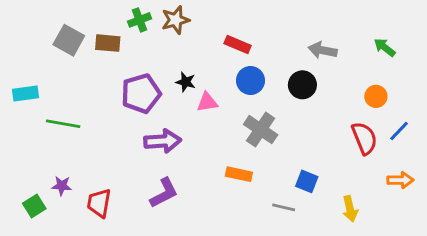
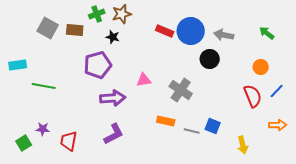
blue circle: (250, 81) -> (191, 31), moved, size x1.4
black star: (186, 82) -> (113, 37), moved
pink triangle: (207, 102) -> (144, 80), moved
gray line: (284, 207) -> (192, 131), moved

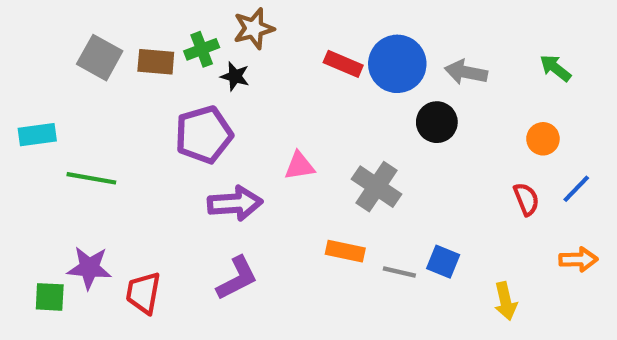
green cross: (97, 14) -> (202, 49), moved
red semicircle: (253, 96) -> (526, 199), size x0.7
purple star: (43, 129) -> (89, 268), size x1.5
green square: (24, 143) -> (50, 297), turned 35

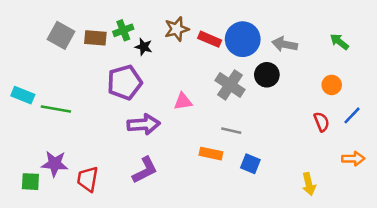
brown star: (254, 28) -> (177, 29), moved
cyan rectangle: (37, 135) -> (23, 95), moved, turned 30
gray cross: (376, 187) -> (230, 85), moved
blue square: (443, 262) -> (250, 164), moved
gray line: (399, 272) -> (231, 131), moved

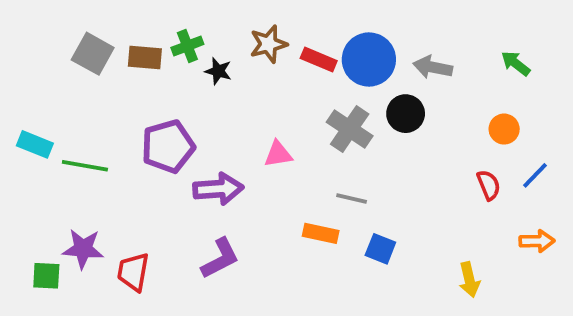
purple pentagon: (125, 82) -> (168, 146), moved

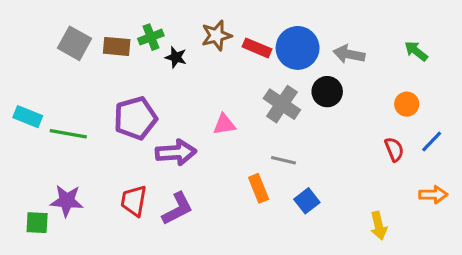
orange rectangle: (321, 233) -> (259, 188), turned 56
blue square: (380, 249) -> (307, 201), turned 30
red trapezoid: (133, 272) -> (134, 201), moved

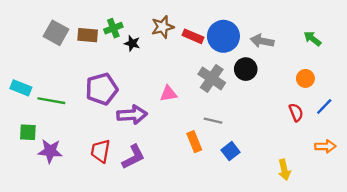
green square: (37, 223) -> (28, 132), moved

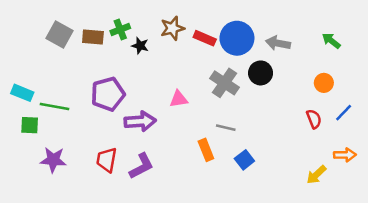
green square: (28, 132) -> (30, 125), moved
yellow arrow: (284, 170) -> (316, 175), moved, turned 60

